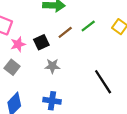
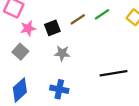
black line: (103, 82) -> (113, 73), turned -70

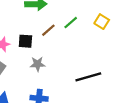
black square: (52, 28) -> (25, 41), turned 32

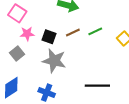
gray star: (38, 64) -> (54, 61), size x1.6

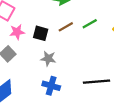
gray star: (54, 61) -> (48, 59), size x0.6
blue cross: (47, 93) -> (51, 86), moved

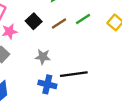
black square: (41, 33) -> (34, 21), moved, turned 35
black line: (96, 82) -> (74, 74), moved

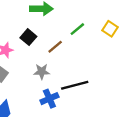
brown line: (59, 24) -> (55, 47), moved
blue cross: (47, 84) -> (49, 99), turned -30

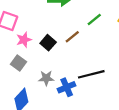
black square: (28, 37) -> (48, 43), moved
gray star: (42, 72) -> (46, 78), moved

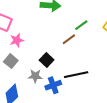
brown line: (72, 37) -> (69, 39), moved
black square: (48, 43) -> (47, 60), moved

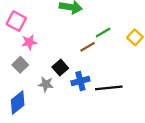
black line: (76, 75) -> (109, 88), moved
blue cross: (53, 85) -> (80, 81), moved

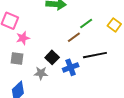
gray square: (20, 65) -> (17, 58), turned -32
black line: (109, 88) -> (95, 55), moved

